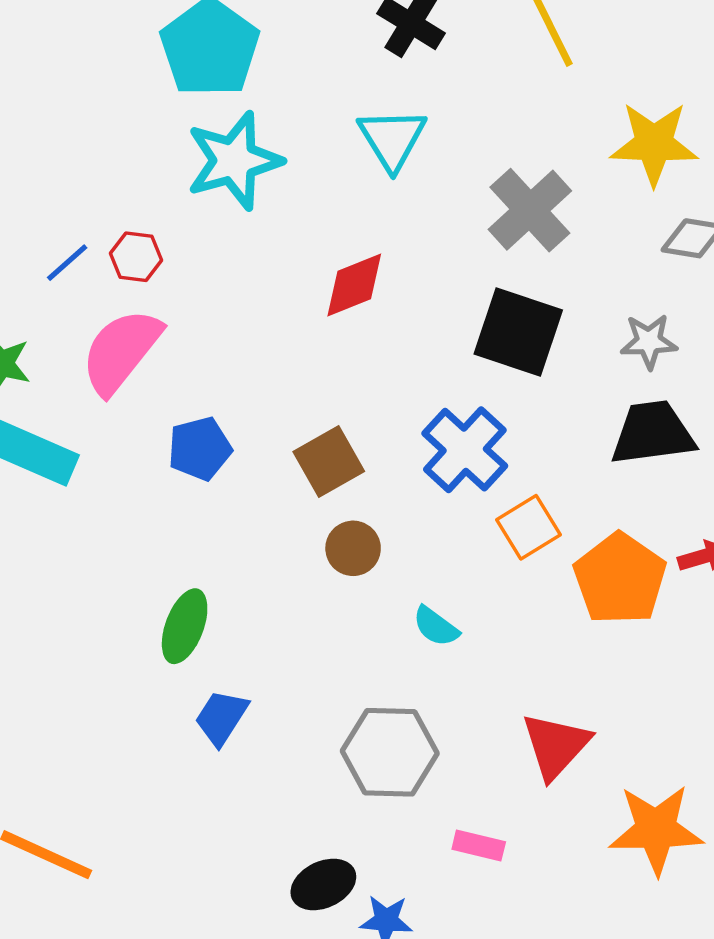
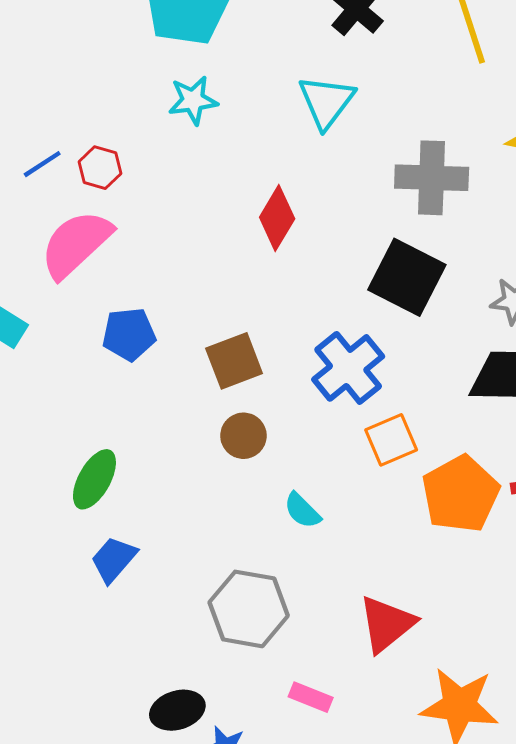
cyan star: (234, 161) -> (193, 100), size x0.6
gray cross: (530, 210) -> (432, 178), turned 36
red diamond: (354, 285) -> (277, 218), turned -46

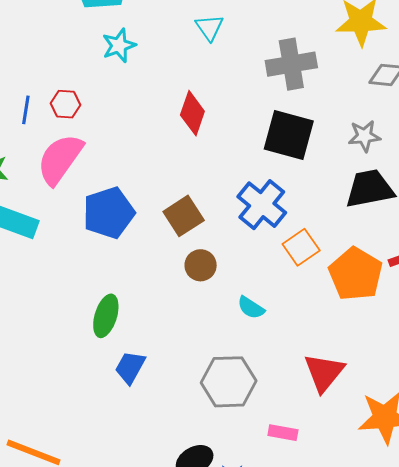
cyan triangle: (326, 102) -> (209, 28), size x0.7
blue line: (42, 164) -> (26, 110), turned -36
blue pentagon: (129, 334) -> (109, 213), size x1.4

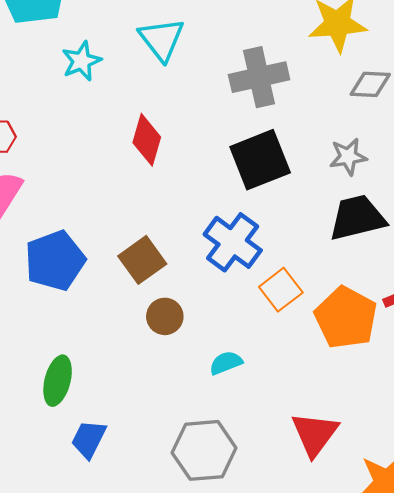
cyan triangle: (209, 28) -> (162, 39), size x1.4
cyan star: (119, 45) -> (81, 61), moved
black square: (289, 135) -> (260, 160), turned -34
cyan semicircle: (251, 308) -> (226, 363), turned 128

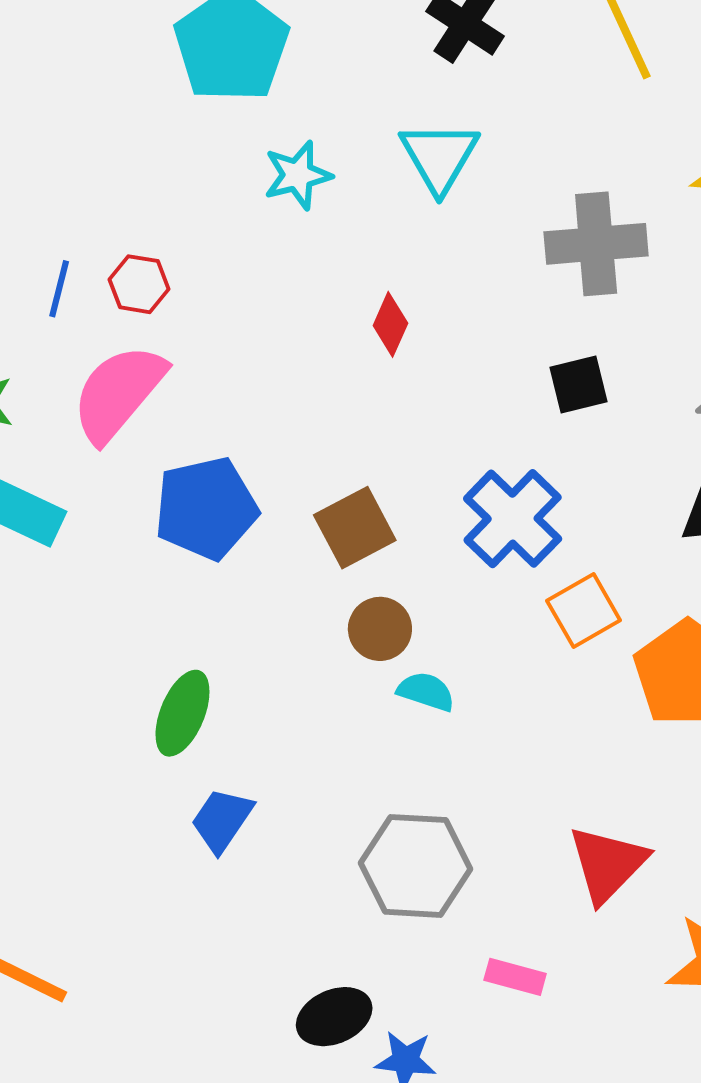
red diamond: (147, 140) -> (390, 324), size x0.7
black square: (260, 160) -> (578, 384), size x0.6
cyan semicircle: (226, 363) -> (426, 691), moved, turned 32

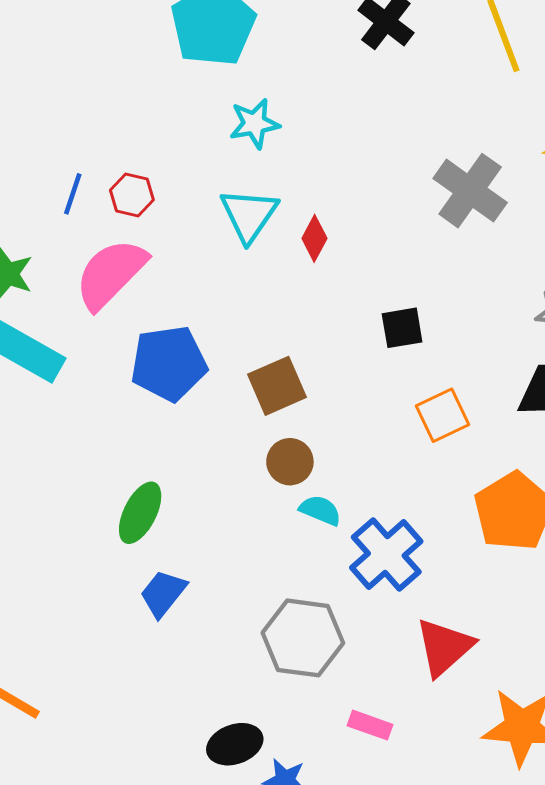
cyan triangle: (439, 157) -> (249, 215), moved
gray cross: (596, 244) -> (470, 191), turned 36
black square: (578, 384) -> (402, 328), moved
blue cross: (513, 519) -> (386, 554), moved
orange square: (584, 610) -> (443, 415), moved

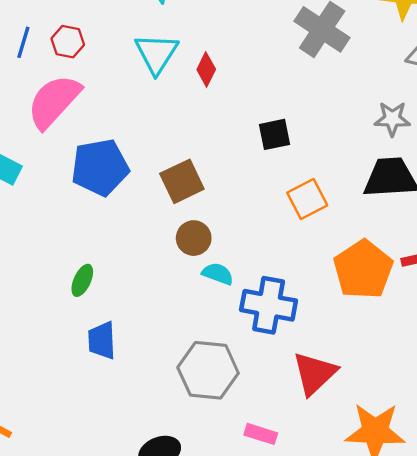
green ellipse: (140, 513) -> (82, 280), size x0.7
blue cross: (386, 554) -> (269, 305), turned -36
blue trapezoid: (163, 593) -> (102, 340), turned -39

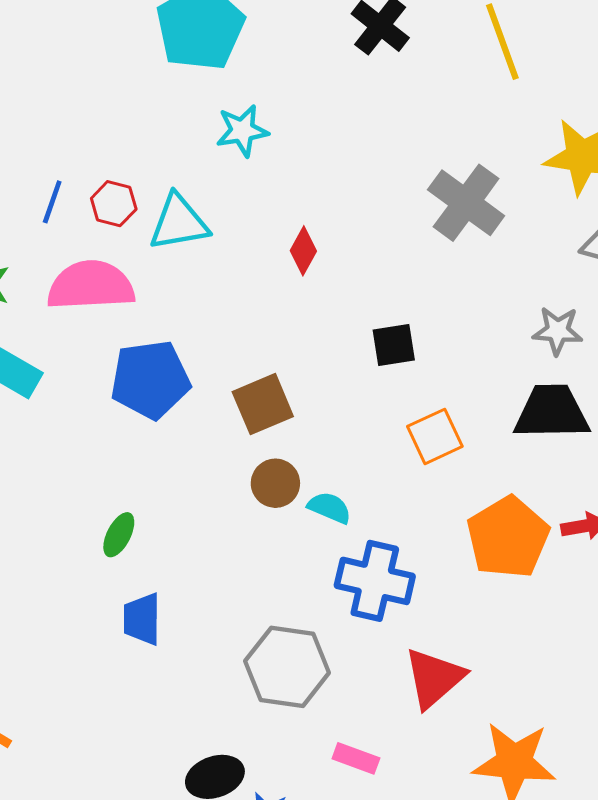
cyan triangle: (156, 53) -> (179, 223), moved, turned 45
pink semicircle: (54, 101) -> (91, 286), turned 42
cyan semicircle: (218, 274) -> (330, 508), moved

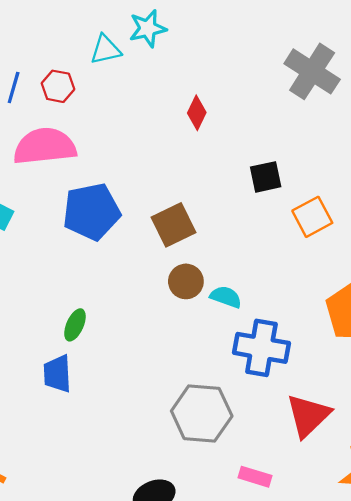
cyan triangle: (179, 223) -> (106, 50), moved, size x0.7
orange square: (435, 436) -> (312, 217), moved
blue trapezoid: (142, 619) -> (57, 374), moved

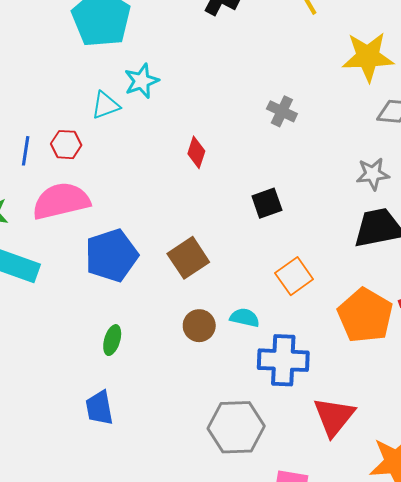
gray cross: (312, 71) -> (282, 111), moved, size x0.6
orange square: (312, 217) -> (294, 276), moved
brown circle: (186, 281) -> (199, 326), moved
green ellipse: (75, 325) -> (112, 340), moved

